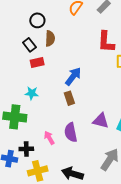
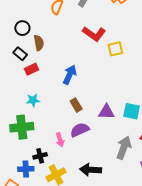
red L-shape: (106, 42) -> (94, 34), turned -45
brown rectangle: (69, 98) -> (76, 105), moved
purple semicircle: (71, 132) -> (80, 130), turned 90
pink arrow: (49, 138) -> (60, 140), turned -152

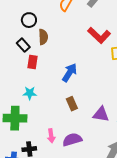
red rectangle: (31, 69) -> (32, 62), turned -64
purple semicircle: (80, 130) -> (72, 140), moved

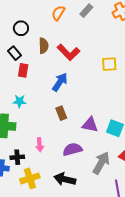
red L-shape: (99, 35) -> (68, 52), moved
brown semicircle: (43, 37) -> (44, 46), moved
purple semicircle: (72, 140) -> (72, 149), moved

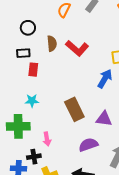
black rectangle: (14, 53) -> (23, 53), turned -48
blue arrow: (60, 82) -> (105, 79), moved
brown rectangle: (61, 113) -> (74, 109), size x1.6
pink arrow: (40, 145) -> (47, 139), moved

